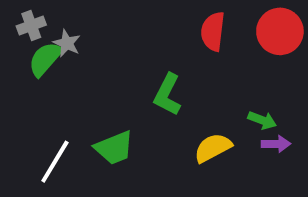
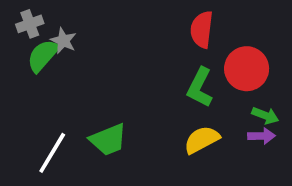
red circle: (280, 31) -> (247, 69), moved
green L-shape: (167, 95) -> (200, 87), moved
green arrow: (262, 120) -> (265, 115), moved

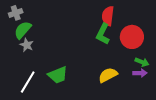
gray star: (63, 41) -> (27, 45), moved
green L-shape: (200, 87) -> (103, 34), moved

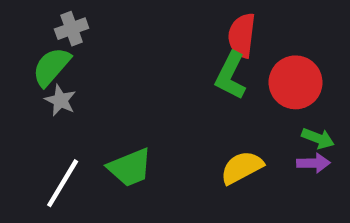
gray cross: (16, 13) -> (72, 29), moved

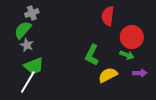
green L-shape: (231, 76) -> (92, 55), moved
green arrow: (318, 138) -> (127, 55), moved
green trapezoid: (130, 167) -> (34, 66), moved

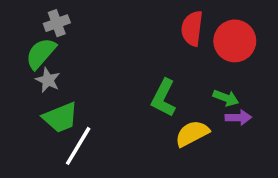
red circle: (132, 37) -> (235, 41), moved
purple arrow: (140, 73) -> (238, 117), moved
white line: (28, 82) -> (78, 146), moved

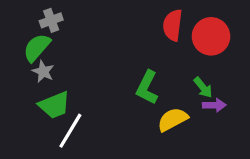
green arrow: (226, 98) -> (203, 87), turned 30

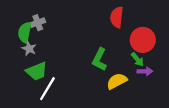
gray cross: (51, 20) -> (38, 23), moved
red circle: (211, 36) -> (143, 40), moved
green semicircle: (37, 48) -> (25, 32), turned -30

